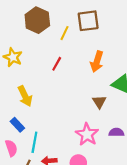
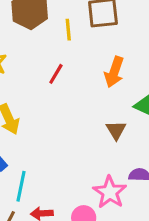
yellow line: (64, 33) -> (68, 30), turned -32
pink star: (87, 134) -> (110, 192), moved

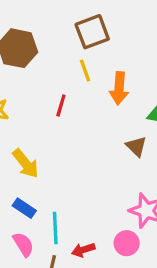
yellow line: (68, 30) -> (85, 71), moved

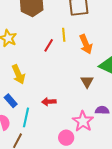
yellow line: (85, 71) -> (64, 35), moved
orange arrow: (119, 88) -> (86, 44), turned -42
red arrow: (83, 250) -> (49, 102), moved

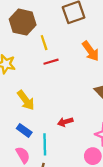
yellow line: (64, 35) -> (44, 43), moved
red line: (49, 45) -> (51, 62), turned 56

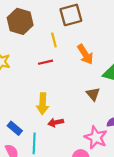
yellow line: (44, 43) -> (54, 40), moved
yellow arrow: (26, 100) -> (43, 104), moved, turned 36

